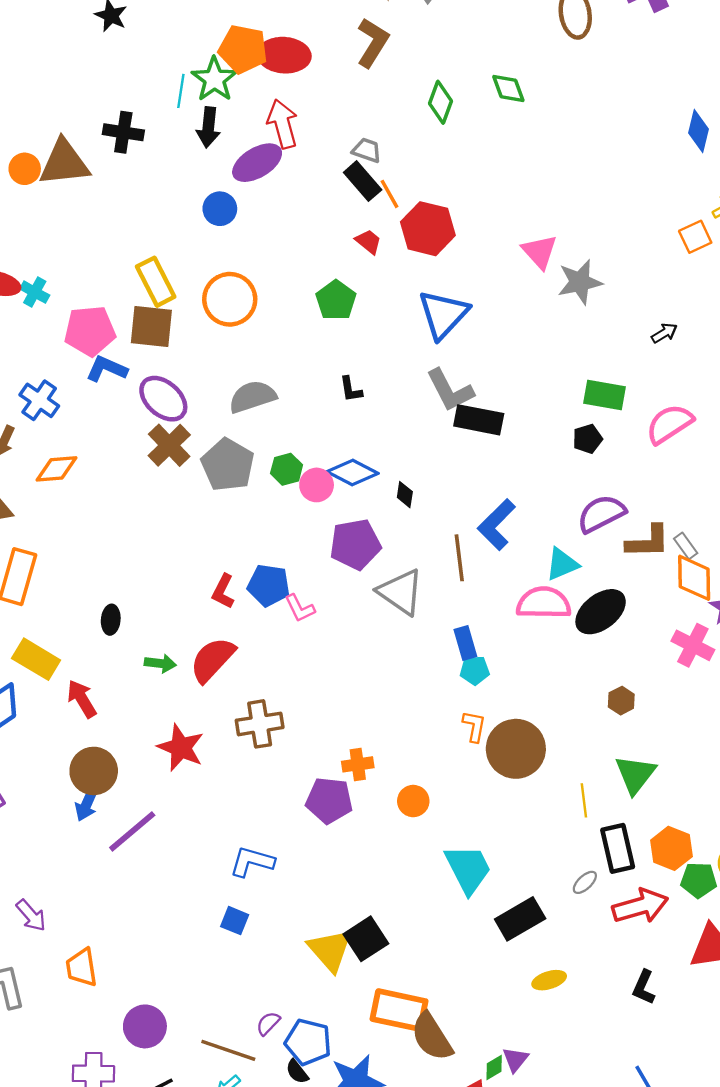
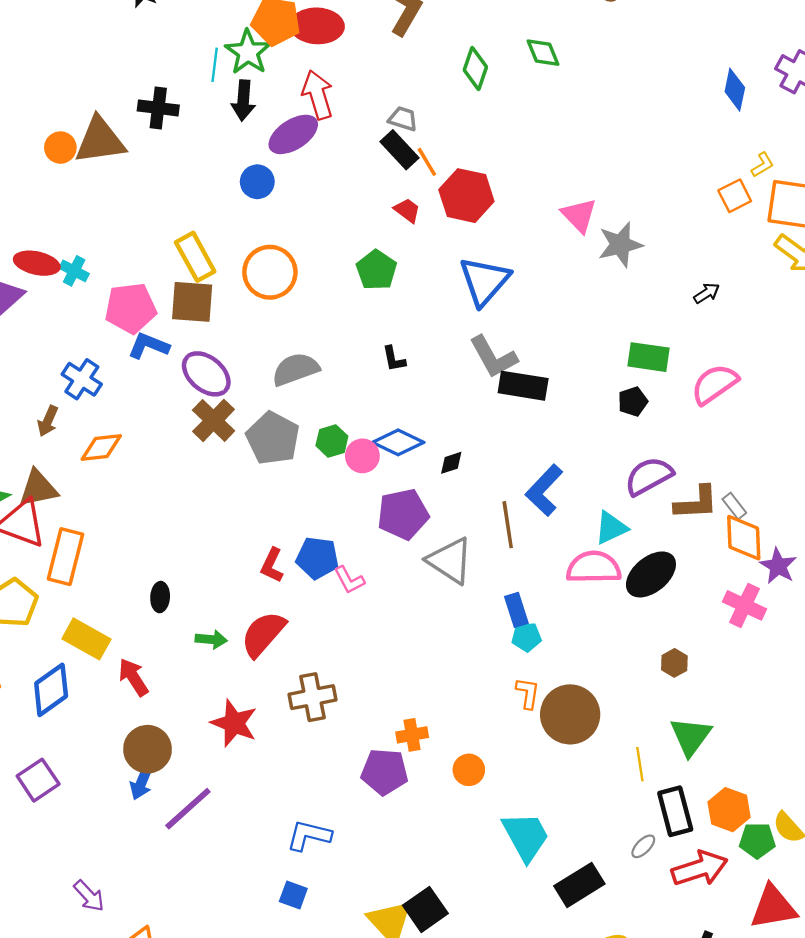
black diamond: (405, 495) -> (451, 463), turned 65

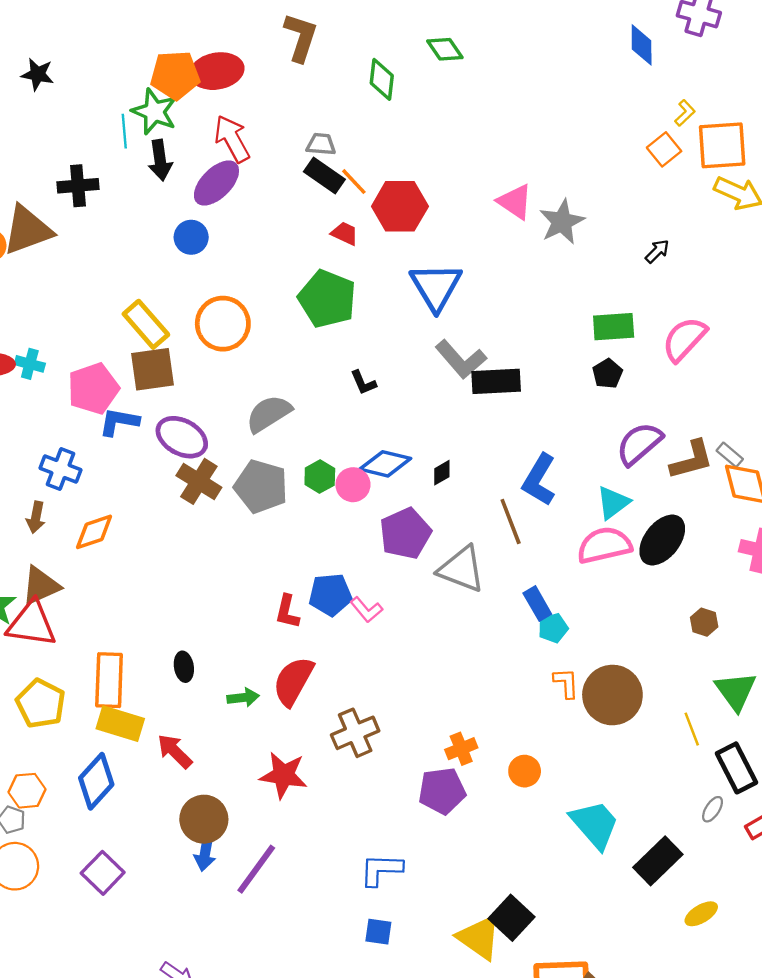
green pentagon: (376, 270) -> (327, 299), size x1.4
orange rectangle: (66, 557) -> (109, 680), moved

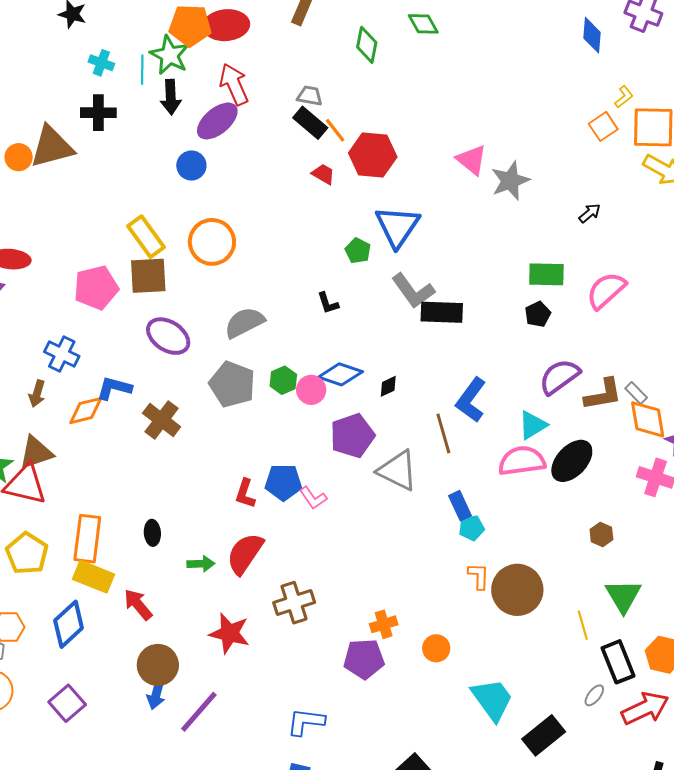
green pentagon: (327, 299) -> (358, 251), moved, size x0.5
cyan cross: (30, 364) -> (101, 63), moved
blue L-shape: (119, 422) -> (114, 388), moved
brown cross: (199, 481) -> (162, 420), moved

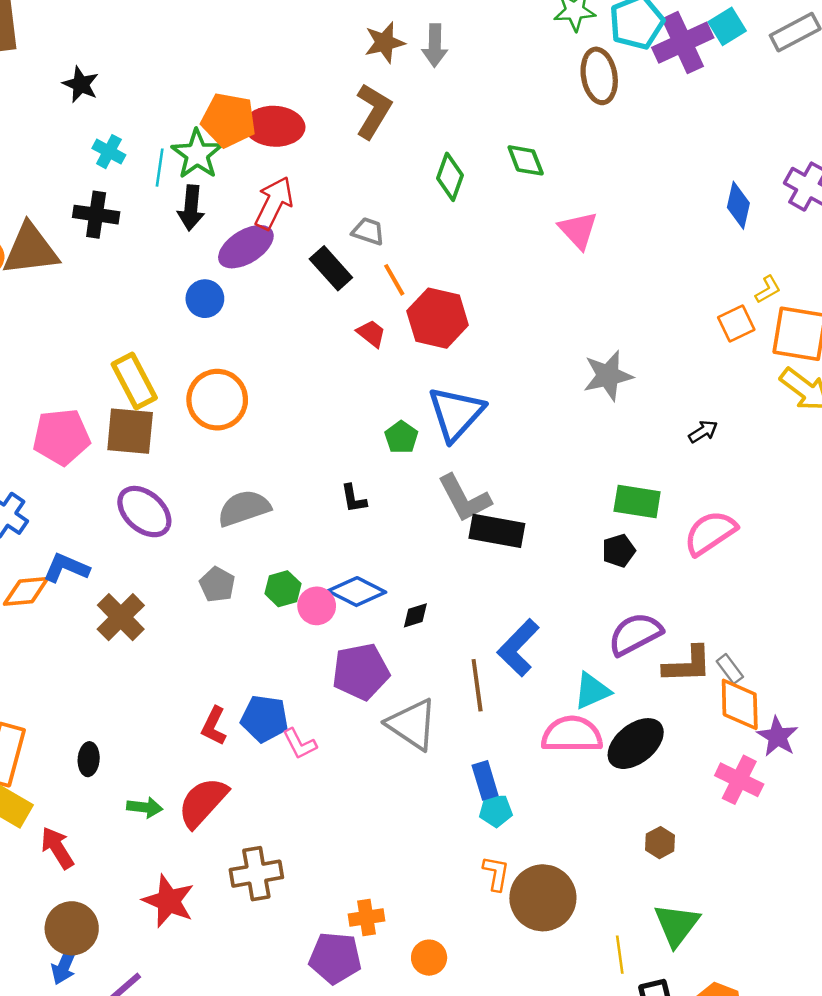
red arrow: (234, 84) -> (274, 203), turned 42
black rectangle: (310, 123) -> (331, 268), moved
pink triangle: (472, 160) -> (578, 230), moved
gray pentagon: (232, 384) -> (217, 585), size x0.6

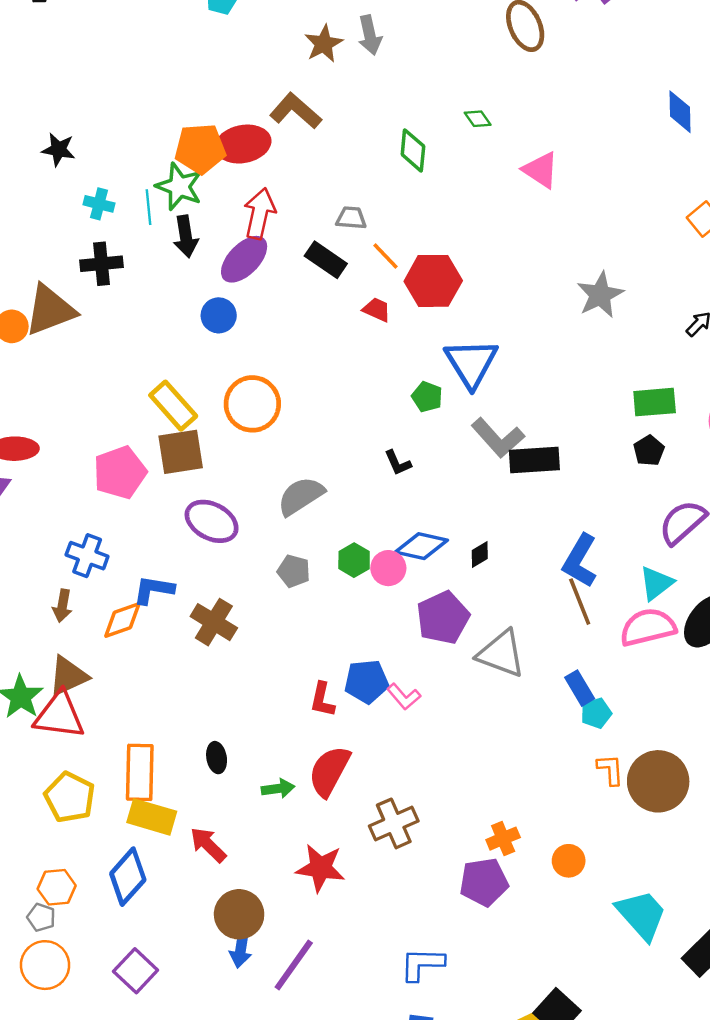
brown L-shape: (373, 111) -> (296, 111), moved, turned -66
green diamond: (526, 160) -> (478, 119), size x0.7
brown line: (477, 685) -> (580, 602), moved

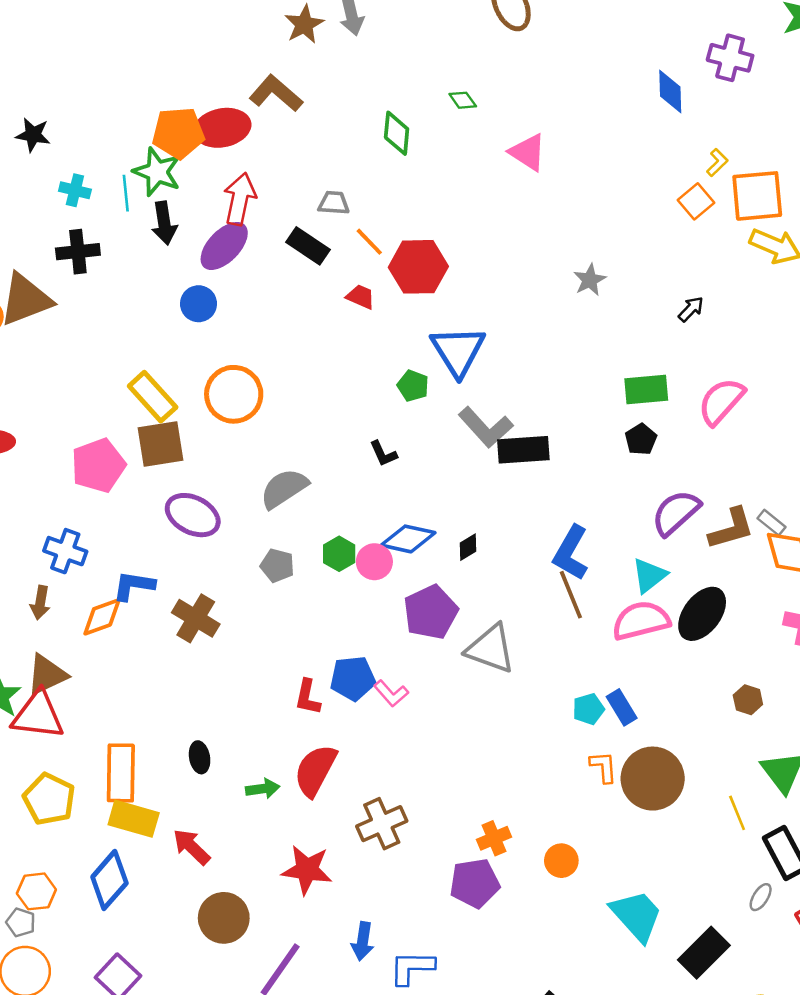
gray star: (600, 295) -> (590, 280), size x0.7
blue rectangle: (580, 688) -> (622, 707), moved
blue arrow: (241, 949) -> (363, 941), moved

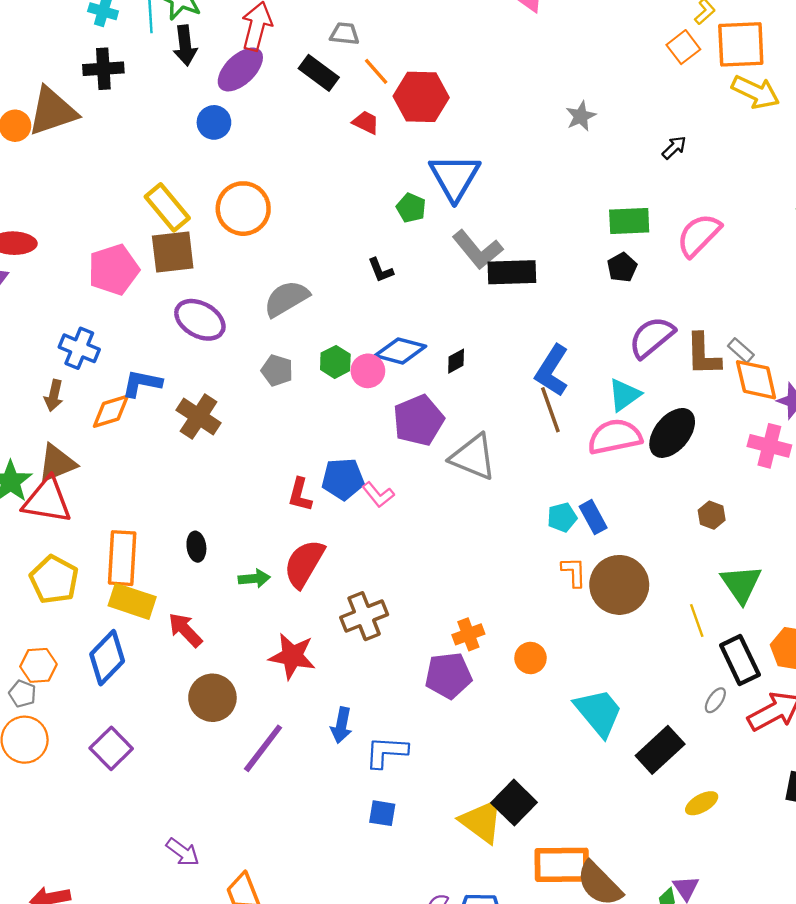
brown L-shape: (731, 529) -> (703, 354), turned 102

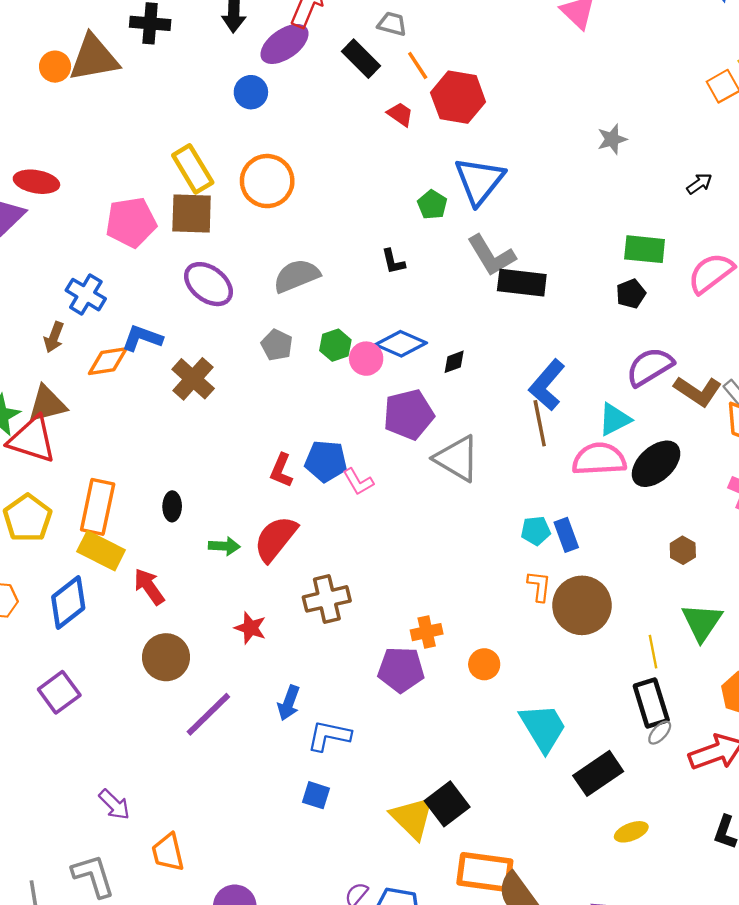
brown L-shape: (703, 354) -> (698, 391), turned -63
red star: (292, 656) -> (250, 628), size x0.7
black rectangle: (740, 660) -> (651, 703), moved

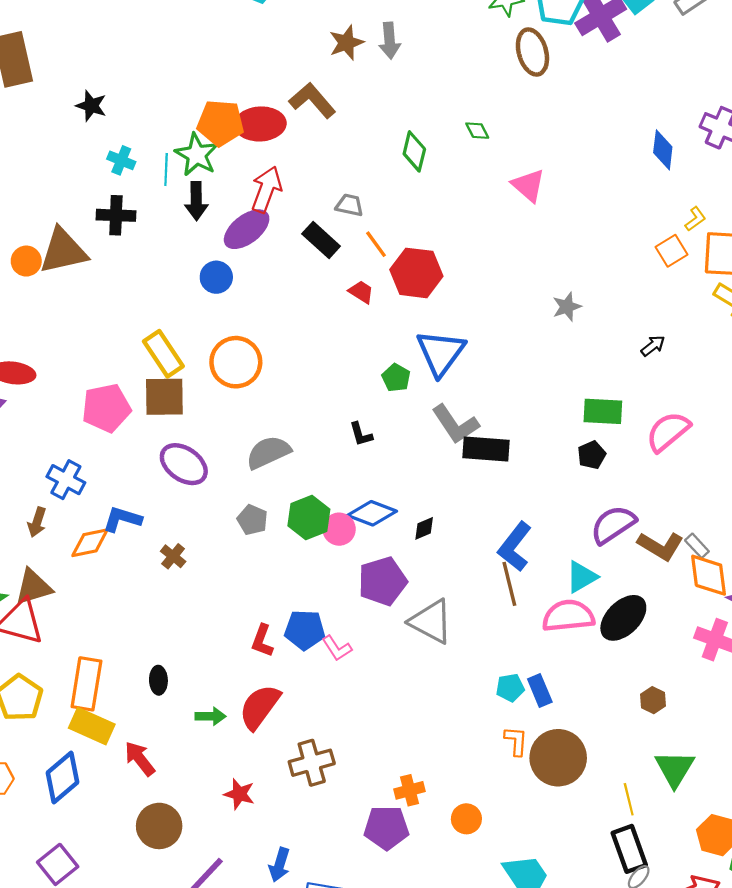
green hexagon: (335, 345) -> (309, 517), size x1.4
brown cross: (193, 379) -> (173, 556), size x0.6

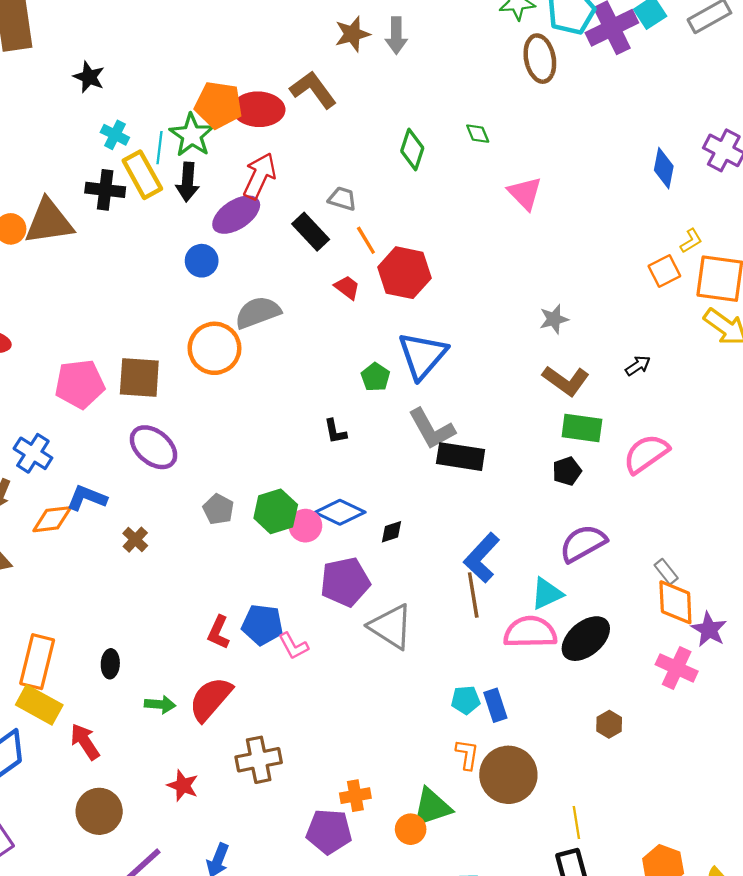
yellow rectangle: (163, 354) -> (142, 175), moved
gray semicircle: (268, 452) -> (258, 312), moved
brown L-shape: (660, 546) -> (566, 381), moved
green triangle: (675, 769) -> (432, 807), moved, turned 36

